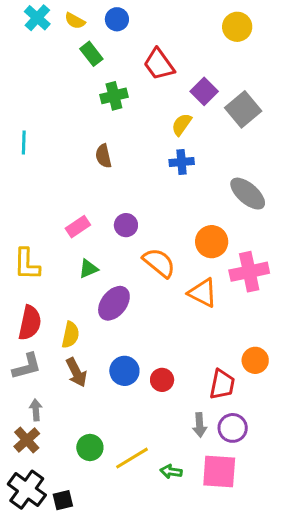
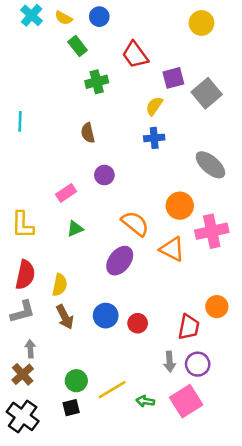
purple square: (204, 91) -> (173, 78), turned 30
purple circle: (126, 225) -> (104, 175), moved
purple ellipse: (114, 303) -> (120, 261), moved
pink square: (219, 472) -> (186, 401), turned -36
black square: (63, 500) -> (71, 408), moved

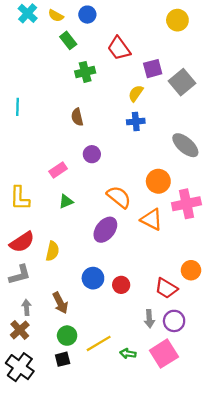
red semicircle: (25, 275) -> (22, 242), turned 45
brown arrow: (65, 317) -> (60, 303), moved
red trapezoid: (189, 327) -> (166, 288), turned 110

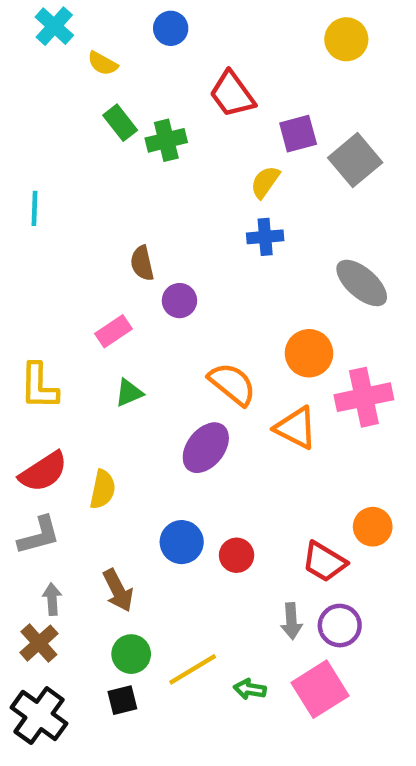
yellow semicircle: (56, 16) -> (103, 63), moved
green rectangle: (68, 40) -> (120, 123), moved
brown semicircle: (77, 117) -> (142, 263), moved

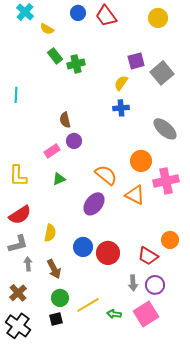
red trapezoid: (232, 94) -> (106, 16), moved
purple circle: (179, 301) -> (74, 141), moved
yellow semicircle: (103, 489) -> (50, 233), moved
red circle: (237, 555) -> (108, 253), size x1.5
gray arrow: (52, 599) -> (28, 264), moved

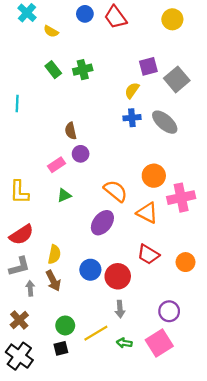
green rectangle: (55, 56) -> (53, 70), moved
gray ellipse: (165, 129) -> (165, 122), moved
red trapezoid: (148, 256) -> (148, 254), moved
brown arrow: (54, 269) -> (53, 281), moved
gray arrow: (133, 283) -> (120, 309), moved

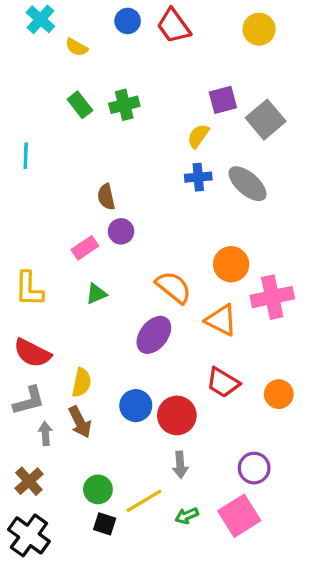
red semicircle: (21, 235) -> (32, 353), turned 60
green arrow: (124, 343) -> (187, 516), turned -32
black square: (61, 348) -> (105, 524), moved, turned 32

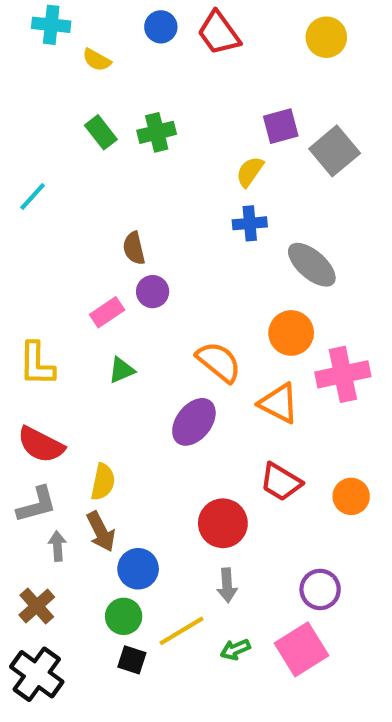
cyan cross: (40, 19) -> (51, 25), turned -36
cyan line: (26, 156) -> (33, 196), turned 40
gray ellipse: (248, 184) -> (312, 265), moved
blue circle: (136, 406) -> (138, 569), moved

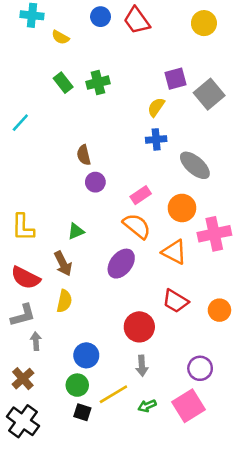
pink rectangle: (107, 312) -> (141, 195), moved
brown arrow: (101, 532) -> (63, 264), moved

